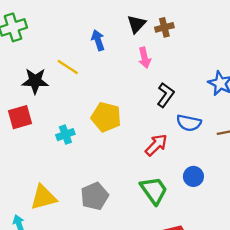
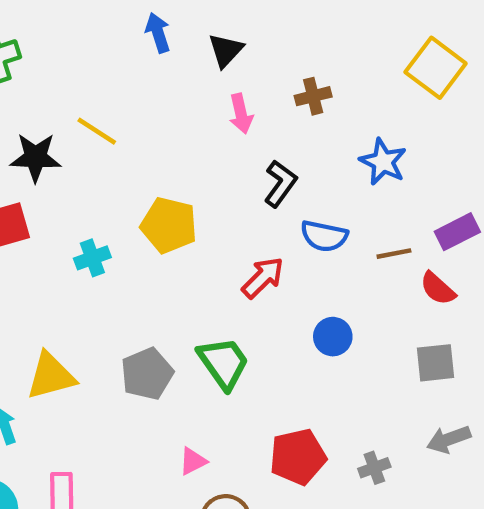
brown cross: (164, 27) -> (313, 96), moved
blue arrow: (98, 40) -> (158, 33), moved
green trapezoid: (154, 190) -> (224, 363), moved

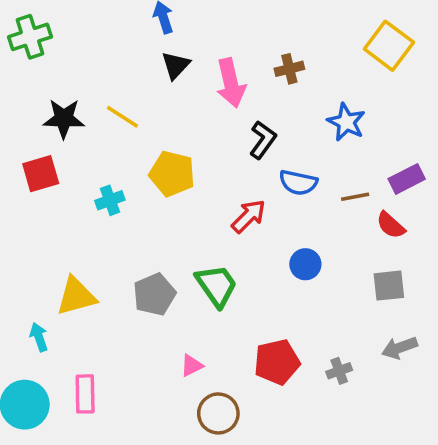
black triangle: (226, 50) -> (176, 65), moved
pink arrow: (241, 114) -> (231, 83), size x1.5
yellow line: (97, 131) -> (122, 117), moved

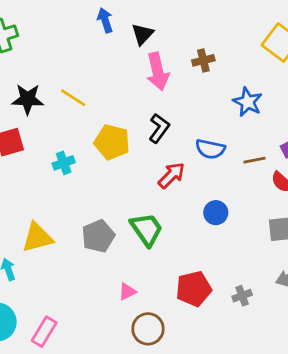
black triangle: (176, 65) -> (142, 34), moved
black L-shape: (263, 140) -> (159, 128), moved
pink rectangle: (85, 394) -> (44, 332), moved, turned 32

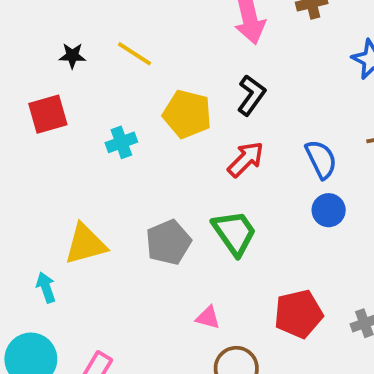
black star: (28, 99) -> (72, 56), size x0.6
blue semicircle: (210, 149) -> (321, 159), moved, turned -128
red arrow: (172, 175) -> (246, 159), moved
pink triangle: (127, 292) -> (208, 318), turned 42

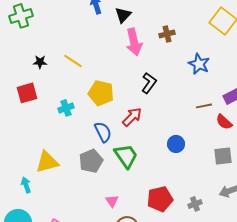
black L-shape: (251, 95) -> (149, 83), moved
blue semicircle: (321, 159) -> (103, 132), moved
pink triangle: (208, 318) -> (112, 201), turned 40

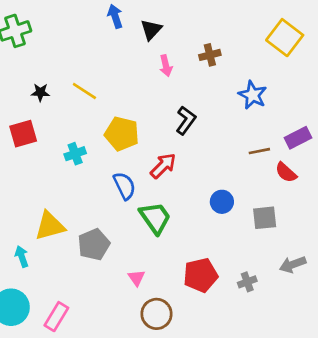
pink arrow: (134, 42) -> (166, 66), size x0.6
gray square: (223, 156) -> (265, 218), moved
gray pentagon: (91, 161) -> (94, 244), moved

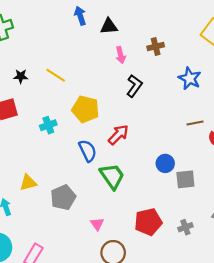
black triangle: (151, 30) -> (109, 26), turned 42
black L-shape: (186, 120) -> (134, 86), moved
gray square: (265, 218) -> (185, 179), moved
yellow triangle: (50, 226) -> (28, 183), size x0.7

